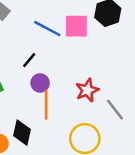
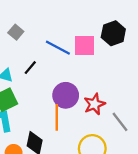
black line: (29, 60) -> (30, 68), moved
purple circle: (40, 83) -> (66, 95), moved, size x1.5

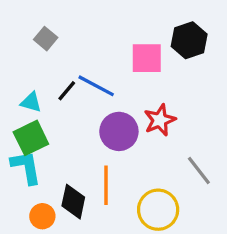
blue line: (58, 48) -> (96, 86), moved
red star: (94, 104) -> (160, 120), moved
orange line: (57, 117) -> (106, 185), moved

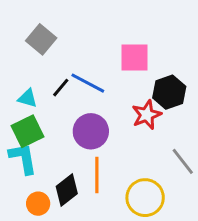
gray square: (46, 39) -> (41, 39), size x1.4
black hexagon: (189, 40) -> (169, 92), moved
purple circle: (119, 131) -> (91, 131), moved
black diamond: (73, 202) -> (67, 190), turned 40

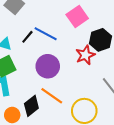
pink square: (135, 57) -> (77, 17), turned -35
orange line: (97, 175) -> (52, 96), turned -55

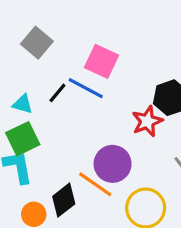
pink square: (77, 17) -> (102, 61), moved, turned -30
purple circle: (48, 66) -> (113, 164), moved

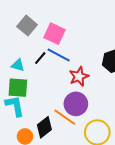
pink square: (102, 61) -> (55, 34), moved
red star: (147, 121) -> (79, 76), moved
green square: (23, 139) -> (18, 88), turned 30

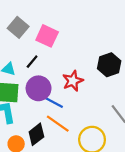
blue line: (59, 55) -> (51, 101), moved
purple circle: (76, 104) -> (39, 88), moved

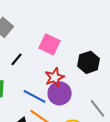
pink square: (47, 36) -> (50, 44), moved
purple circle: (39, 88) -> (60, 93), moved

